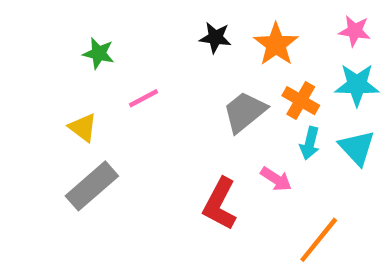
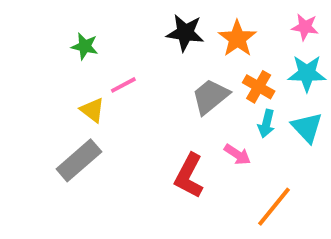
black star: (215, 38) -> (185, 33), size x1.4
yellow triangle: (83, 127) -> (92, 110), moved

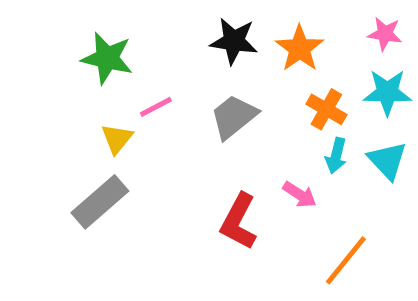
green star: (85, 46) -> (107, 58), size x1.5
gray trapezoid: (210, 97) -> (234, 117), moved
yellow triangle: (92, 110) -> (117, 139), turned 32

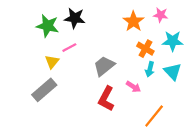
pink star: (385, 34) -> (161, 15), moved
black star: (234, 41) -> (75, 18), moved
gray trapezoid: (234, 117) -> (104, 66), moved

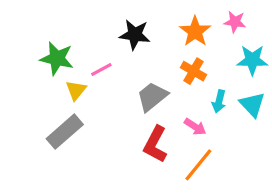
black star: (75, 18) -> (135, 35), moved
green star: (48, 26) -> (57, 58), moved
orange cross: (145, 49) -> (194, 71), moved
orange line: (154, 116) -> (198, 165), moved

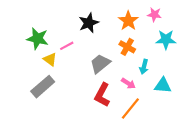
black star: (135, 35) -> (89, 23), turned -30
yellow triangle: (76, 90) -> (50, 59), turned -32
cyan triangle: (252, 105) -> (163, 85), moved, turned -42

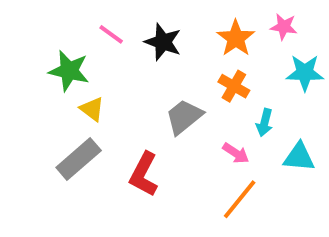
black star: (89, 23) -> (163, 42), turned -30
pink line: (67, 46) -> (111, 34), moved, turned 64
red L-shape: (102, 95) -> (144, 174), moved

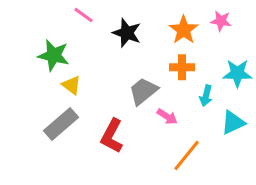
pink line: (111, 34) -> (83, 15), moved
cyan star: (305, 73) -> (237, 73), moved
orange cross: (234, 86) -> (182, 67), turned -30
pink arrow: (236, 153) -> (167, 117), moved
cyan triangle: (299, 157) -> (233, 123), turned -30

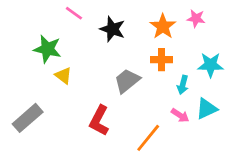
pink arrow: (167, 117) -> (180, 115), moved
gray rectangle: (61, 124) -> (28, 118), moved
orange line: (187, 155) -> (148, 138), moved

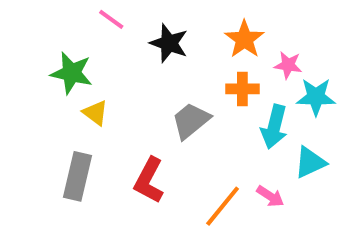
pink star: (196, 18) -> (288, 65), moved
cyan arrow: (183, 85) -> (274, 127), size x1.5
pink arrow: (180, 115) -> (270, 196), moved
gray rectangle: (28, 118) -> (77, 176), moved, turned -36

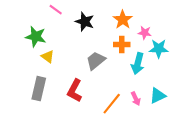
cyan triangle: (310, 162) -> (158, 96), moved
pink arrow: (270, 196) -> (136, 99), turned 32

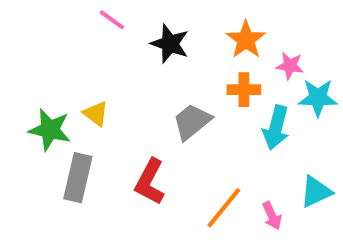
green star: (36, 37) -> (50, 130), moved
pink arrow: (136, 99) -> (272, 216), moved

